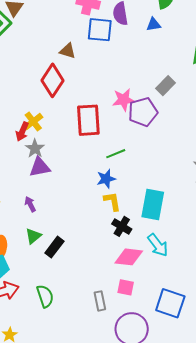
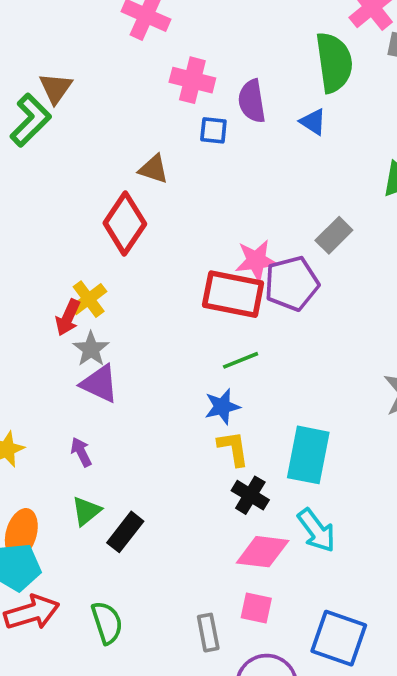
blue triangle: (154, 25) -> (313, 122), turned 42
blue square: (100, 30) -> (213, 130), size x0.6
red rectangle: (88, 120) -> (233, 294), moved, turned -76
purple triangle: (40, 167) -> (100, 384), turned 35

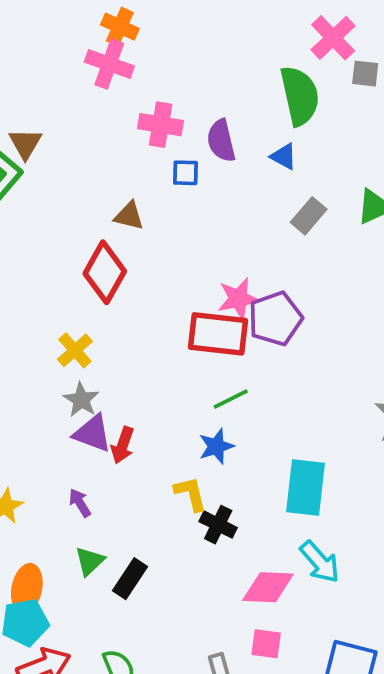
gray rectangle: (334, 235) -> (309, 216), moved
red arrow: (68, 318) -> (123, 445), moved
yellow L-shape: (233, 448) -> (191, 494), moved
black cross: (250, 495) -> (218, 525), moved

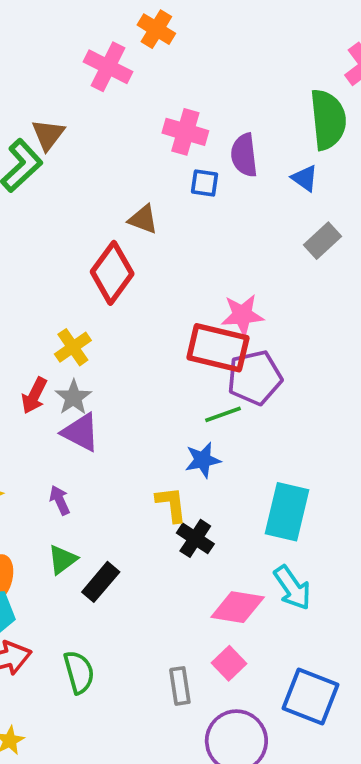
pink cross: (109, 64) -> (108, 67), moved
purple pentagon: (275, 319) -> (255, 378), moved
red arrow: (123, 445) -> (34, 395), moved
pink square: (266, 644) -> (229, 663), turned 32

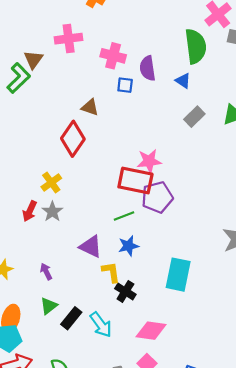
pink cross: (108, 67) -> (69, 39), moved, turned -32
green line: (223, 414) -> (124, 216), moved
purple triangle: (81, 432) -> (91, 247), moved
cyan arrow: (292, 588) -> (101, 325), moved

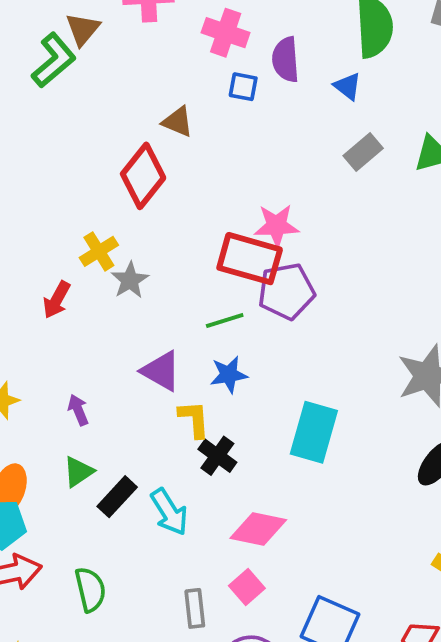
gray star: (52, 212) -> (130, 280), moved

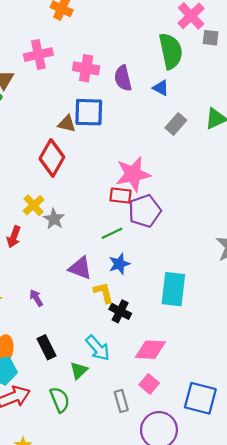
blue square: (243, 87) -> (89, 112), moved, size x1.8
pink star: (276, 226) -> (133, 174), size x1.4
red rectangle: (250, 259) -> (121, 196), size x0.6
green triangle: (78, 472) -> (79, 370), moved
black rectangle: (117, 497) -> (47, 347), moved, turned -60

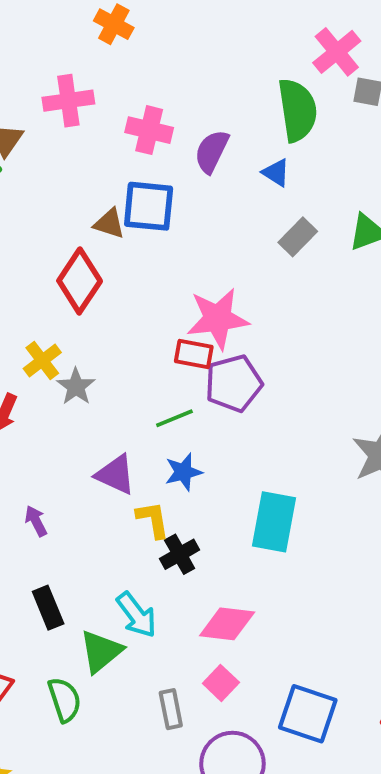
purple semicircle: (123, 78) -> (212, 151), turned 35
black cross: (120, 311) -> (180, 554), turned 30
green triangle: (79, 370) -> (101, 651), size x1.4

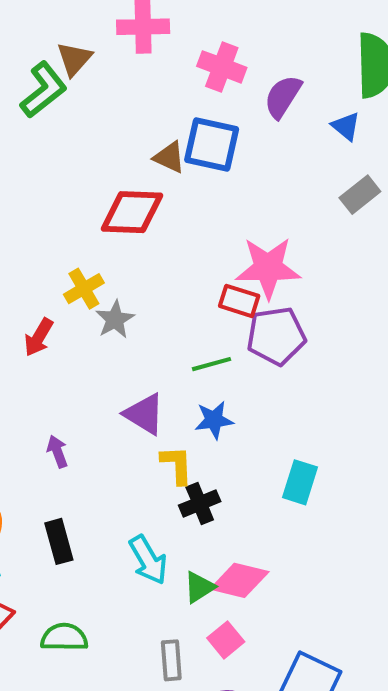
red diamond: (80, 281) -> (132, 212), turned 52
cyan rectangle: (274, 522) -> (300, 482), size x0.7
green triangle: (101, 651) -> (199, 587), moved, size x0.7
green semicircle: (65, 700) -> (64, 637), turned -78

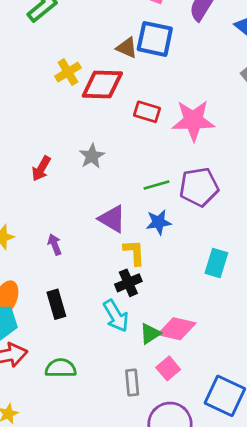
yellow cross: (84, 289) -> (68, 72), moved
red rectangle: (239, 301) -> (147, 112), moved
purple pentagon: (276, 336) -> (199, 187), moved
black cross: (200, 503) -> (128, 283), moved

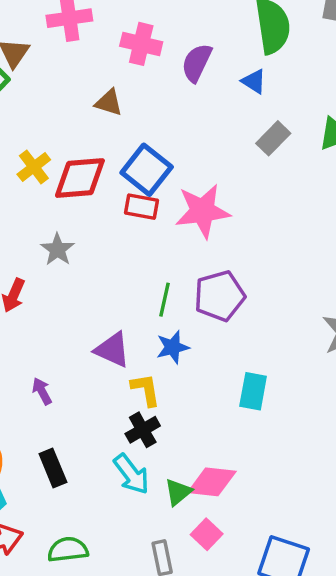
blue square: (155, 39) -> (147, 170), moved, turned 33
brown triangle: (127, 48) -> (109, 103), moved
gray star: (92, 156) -> (57, 249), moved
green line: (156, 185) -> (164, 300), turned -55

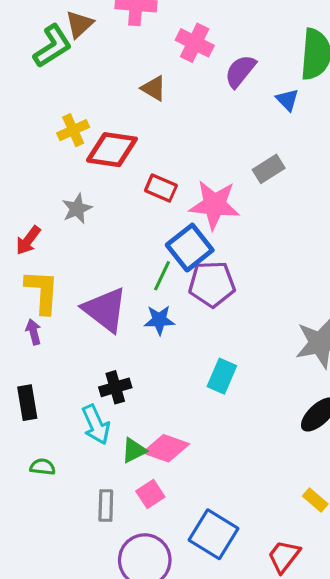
gray rectangle: (273, 138) -> (269, 169), moved
blue square: (147, 170) -> (190, 248), moved
purple triangle: (112, 350) -> (105, 310), size x1.4
yellow L-shape: (146, 390) -> (42, 292), moved, size x1.4
green semicircle: (68, 550) -> (43, 467), moved, size x0.7

